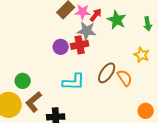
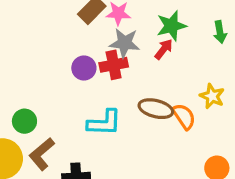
red arrow: (96, 15) -> (164, 49), moved
green star: (117, 20) -> (171, 26), turned 30
yellow star: (142, 55) -> (212, 96), moved
brown ellipse: (107, 73) -> (156, 109), turned 70

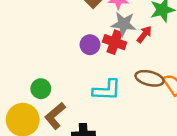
red arrow: (164, 49) -> (144, 34), moved
red cross: (114, 65) -> (115, 42), turned 30

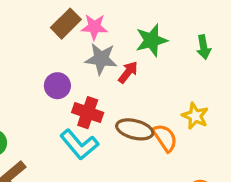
red cross: (115, 42) -> (88, 113), moved
cyan L-shape: (107, 90) -> (79, 145), turned 48

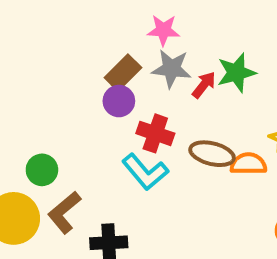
brown rectangle: (66, 24) -> (123, 73), moved
green star: (152, 40) -> (236, 73), moved
orange semicircle: (165, 138) -> (248, 164), turned -56

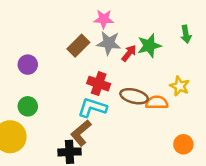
purple circle: (119, 101) -> (28, 65), moved
cyan L-shape: (145, 172) -> (92, 108), turned 148
brown L-shape: (64, 212) -> (81, 133), moved

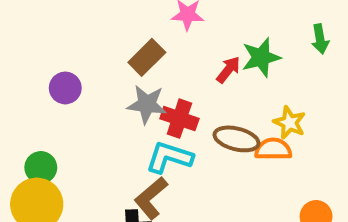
gray star: (109, 43) -> (147, 104), moved
yellow star: (180, 86) -> (290, 123), moved
green circle: (28, 106) -> (41, 167), moved

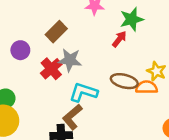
brown rectangle: (147, 57) -> (56, 32), moved
green star: (261, 57) -> (132, 19), moved
red cross: (179, 119) -> (51, 69), moved, turned 30

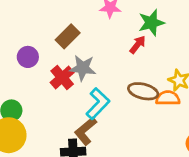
cyan L-shape: (83, 92) -> (98, 104), turned 116

